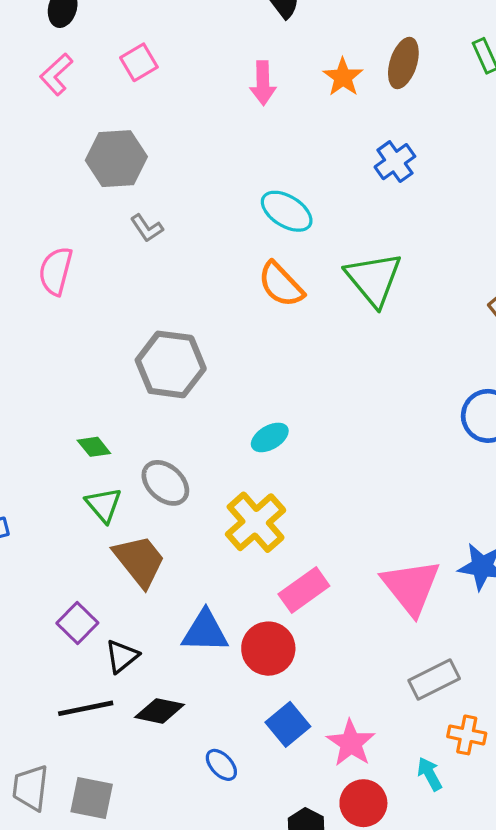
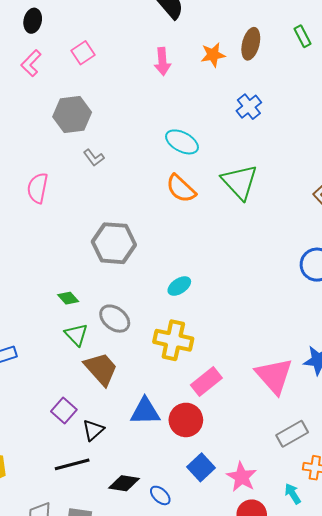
orange star: (343, 77) -> (213, 55), turned 30
yellow cross: (256, 522) -> (173, 340), turned -33
black diamond: (159, 711) -> (124, 483), moved

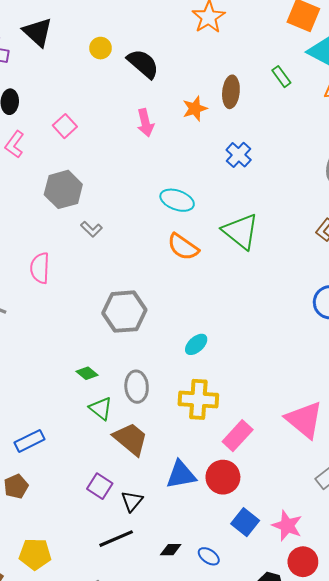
gray ellipse: (115, 319) -> (137, 387), turned 56
black diamond: (124, 483) -> (171, 550), size x0.7

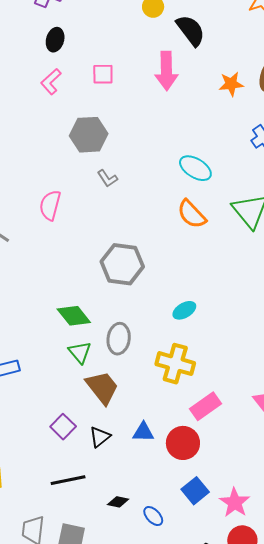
pink arrow: (145, 123) -> (166, 71), moved, size x1.4
pink square: (65, 126) -> (103, 74), turned 30
green diamond: (87, 373) -> (74, 316), size x1.6
blue triangle: (181, 475) -> (143, 432), size x0.7
black triangle: (132, 501) -> (100, 437), moved

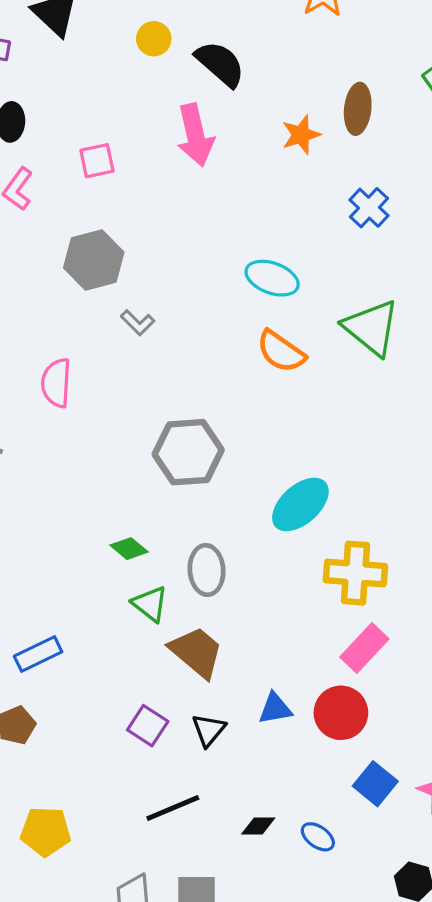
cyan ellipse: (184, 310) -> (300, 504), size x1.6
green diamond: (74, 316) -> (129, 549), size x0.7
yellow cross: (175, 364) -> (355, 573), moved

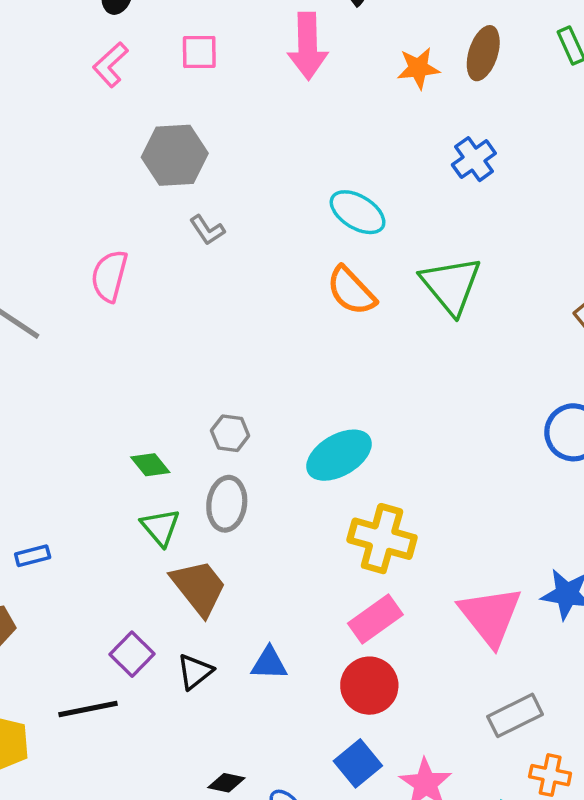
gray hexagon: (188, 452) -> (230, 433), moved, size x0.5
blue rectangle: (38, 654) -> (33, 556), size x0.7
red circle: (341, 713) -> (369, 686), moved
black line: (173, 808) -> (88, 709), moved

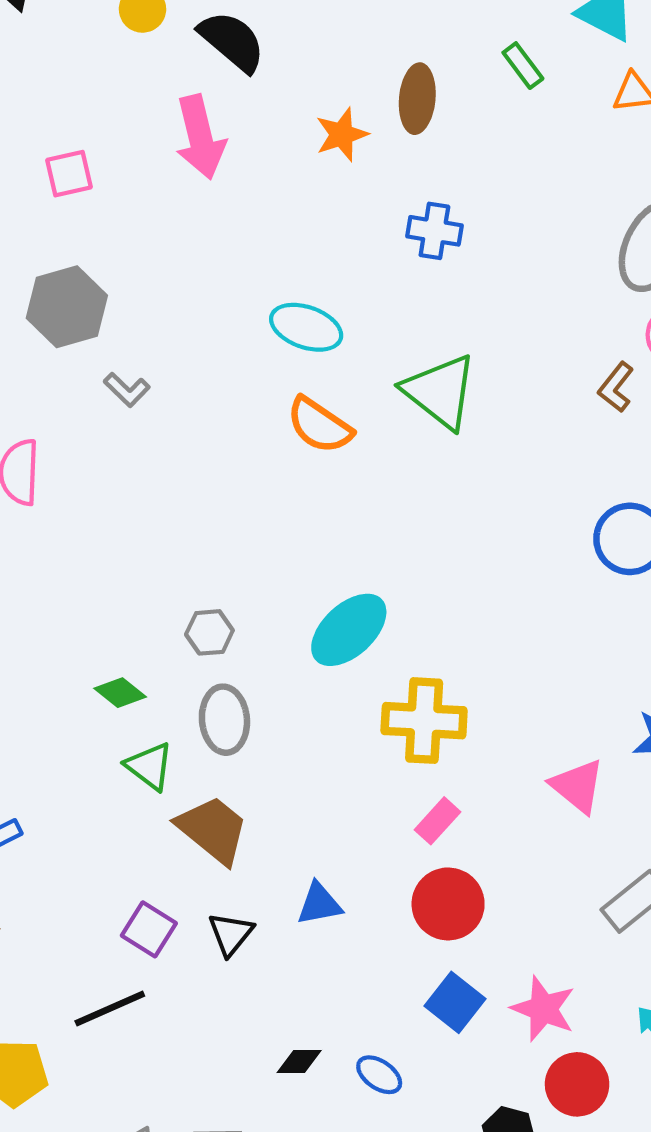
blue cross: (474, 159) -> (434, 231), turned -33
pink triangle: (490, 616) -> (577, 786), size x0.7
pink rectangle: (375, 619) -> (438, 821), size x0.7

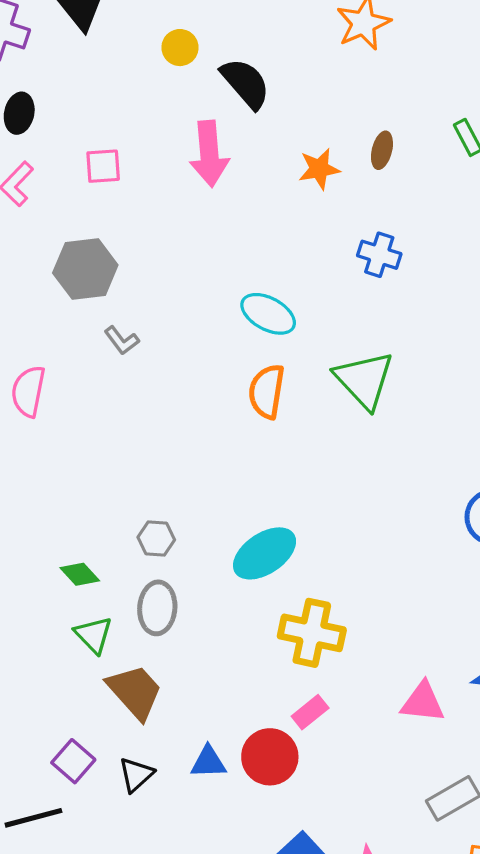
brown ellipse: (417, 99) -> (382, 150), size x0.7
orange semicircle: (319, 425) -> (267, 391), turned 56
pink triangle: (577, 786) -> (423, 702), turned -42
red circle: (448, 904) -> (270, 757), moved

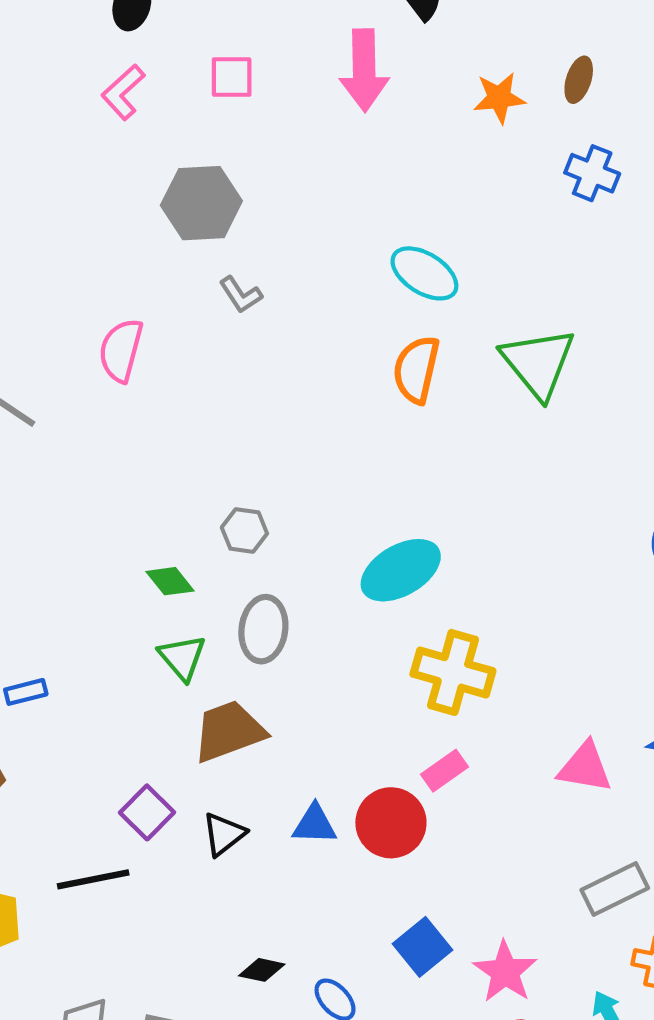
blue cross: (379, 255) -> (592, 173), moved
gray hexagon: (156, 539) -> (244, 531), moved
brown trapezoid: (135, 692) -> (229, 731), turned -72

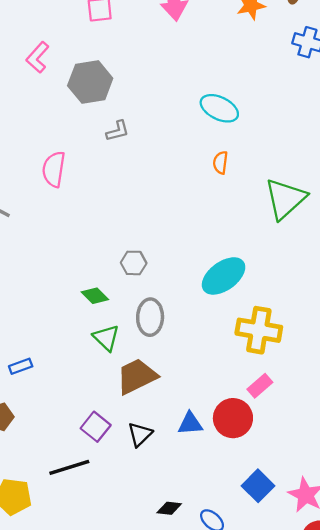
pink L-shape: (123, 92) -> (38, 57), moved
gray L-shape: (241, 295) -> (118, 131), turned -65
green triangle: (538, 363) -> (285, 199), moved, turned 33
orange semicircle: (416, 370) -> (220, 163), size x0.6

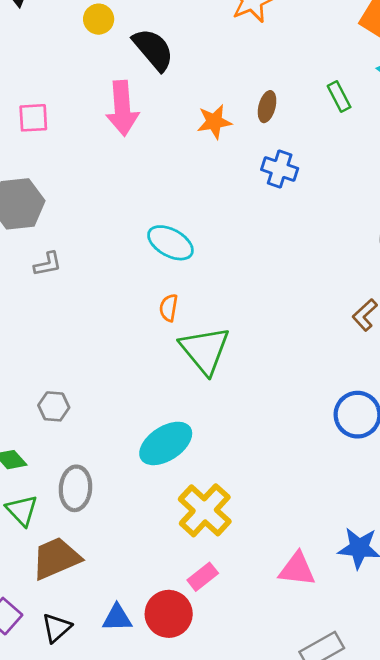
green triangle: (285, 199) -> (205, 350), moved, turned -30
gray hexagon: (134, 263) -> (54, 406), moved
yellow cross: (259, 330) -> (205, 510), turned 30

